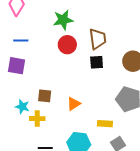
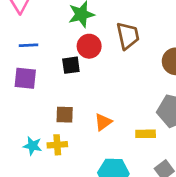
black square: (97, 62) -> (71, 65), moved
cyan star: (22, 107) -> (32, 146), moved
yellow rectangle: (105, 124) -> (146, 134), moved

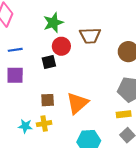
brown trapezoid: (128, 36) -> (90, 36), turned 105
orange triangle: (103, 122) -> (77, 103), size x1.6
yellow rectangle: (146, 134) -> (124, 114), moved

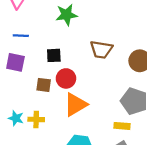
brown trapezoid: (90, 36) -> (101, 49), moved
red circle: (61, 46) -> (66, 78), moved
brown square: (48, 100) -> (44, 85), moved

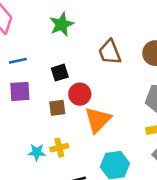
brown trapezoid: (101, 49) -> (110, 52), turned 75

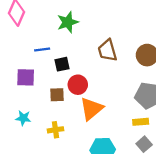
blue line: (18, 61) -> (42, 49), moved
cyan star: (37, 152) -> (23, 118), moved

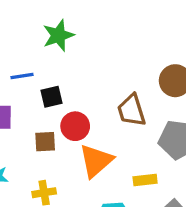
brown trapezoid: (107, 50) -> (132, 110), moved
yellow rectangle: (141, 122) -> (145, 180), moved

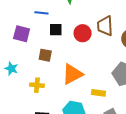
brown trapezoid: (132, 110) -> (105, 26), moved
red circle: (75, 126) -> (83, 33), moved

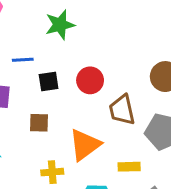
brown trapezoid: (105, 26) -> (122, 110), moved
yellow cross: (37, 85) -> (52, 172), moved

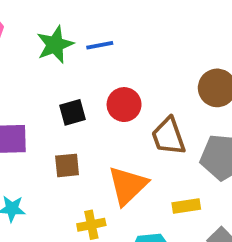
green star: (60, 25) -> (55, 45), moved
blue line: (23, 60) -> (100, 45), moved

